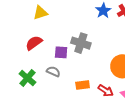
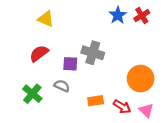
yellow triangle: (40, 13) -> (46, 19), turned 42

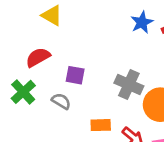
gray cross: (93, 53) -> (129, 84), moved
green cross: (32, 94) -> (23, 92), moved

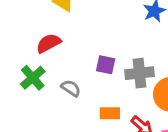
purple square: (75, 75) -> (106, 65), moved
gray cross: (129, 84) -> (140, 73), turned -32

